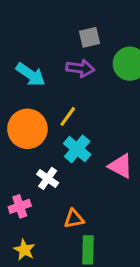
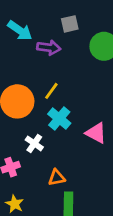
purple arrow: (80, 68) -> (49, 48), moved
cyan arrow: (31, 75) -> (20, 30), moved

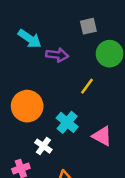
gray square: (70, 24) -> (88, 26), moved
yellow line: (51, 91) -> (87, 86), moved

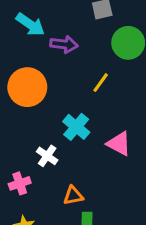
orange circle: (27, 106) -> (27, 87), moved

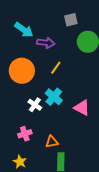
yellow line: (101, 83) -> (56, 68), moved
white cross: (47, 156) -> (35, 105), moved
pink cross: (20, 183) -> (25, 134), moved

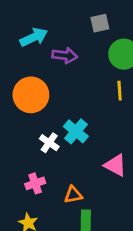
cyan arrow: (24, 30) -> (34, 37), turned -60
yellow line: (56, 68) -> (120, 91), moved, turned -40
pink triangle: (82, 108) -> (115, 165), moved

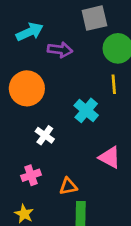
gray square: (100, 23) -> (94, 18), size x1.4
cyan cross: (76, 131) -> (86, 110), moved

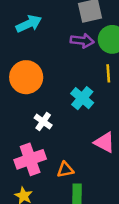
purple arrow: (60, 50) -> (82, 41), moved
pink cross: (31, 175) -> (30, 159), size x1.6

